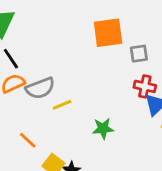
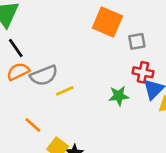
orange square: (108, 33) -> (107, 22), turned 32
green star: (103, 128) -> (119, 96), moved

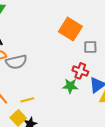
red cross: (143, 72) -> (80, 71), moved
yellow line: (65, 91) -> (27, 100), moved

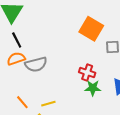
red cross: (80, 71) -> (87, 73), moved

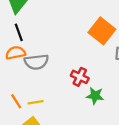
red cross: (87, 73) -> (80, 77), moved
yellow line: (48, 104) -> (36, 102), moved

